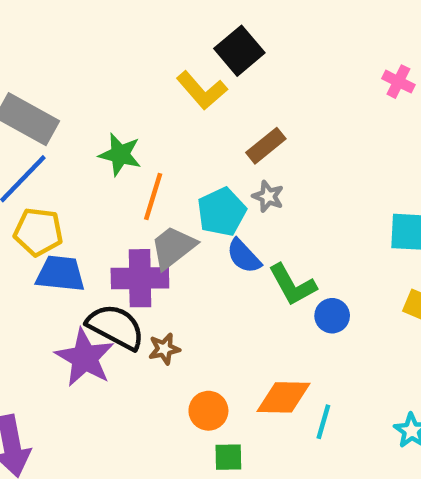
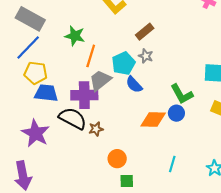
green L-shape: (292, 285) -> (182, 94), moved
purple star: (85, 358) -> (36, 133), moved
orange diamond: (284, 397) -> (153, 119), moved

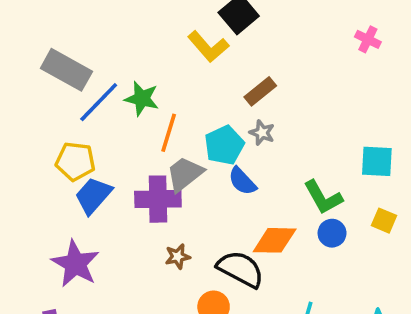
blue line: (28, 47) -> (99, 102), moved
blue trapezoid: (46, 93) -> (93, 195), turned -55
blue circle: (176, 113) -> (332, 233), moved
black semicircle: (73, 118) -> (240, 269), moved

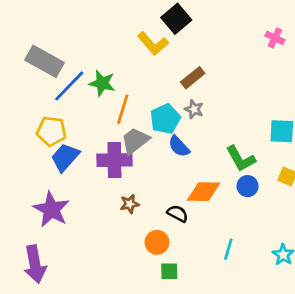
black semicircle: (240, 269) -> (178, 214), size x0.6

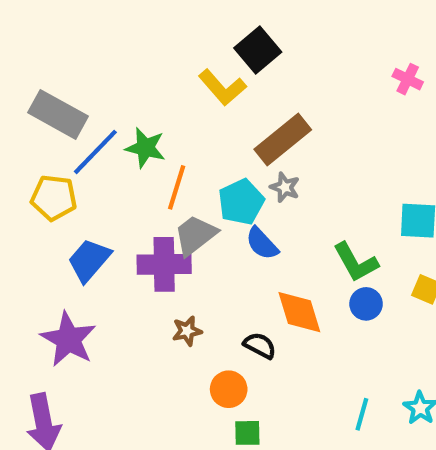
brown rectangle: (193, 78) -> (283, 139), size x1.5
yellow pentagon: (51, 131) -> (54, 198), moved
orange diamond: (204, 192) -> (299, 312), turned 72
cyan line: (228, 249) -> (362, 414), moved

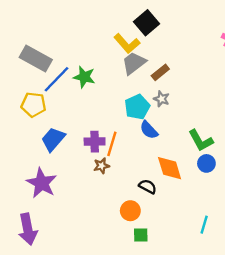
brown rectangle: (283, 139) -> (160, 72), size x0.6
orange line: (177, 187) -> (112, 144), moved
gray trapezoid: (195, 235) -> (134, 63), moved
purple cross: (164, 264) -> (95, 142), size x0.7
brown star: (187, 331) -> (102, 166), moved

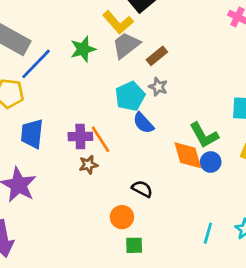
green star: (84, 77) -> (83, 49), moved, turned -30
blue trapezoid: (53, 139) -> (32, 134), turned -35
orange line: (112, 144) -> (100, 139), turned -50
orange diamond: (170, 168) -> (188, 155), moved

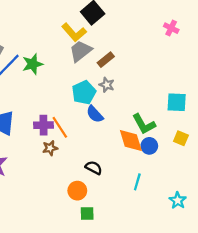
green star: (83, 49) -> (33, 64), moved
cyan line: (208, 233) -> (137, 182), moved

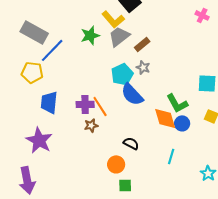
green star: (33, 64) -> (90, 35), moved
blue semicircle: (95, 114) -> (132, 94), size x1.4

